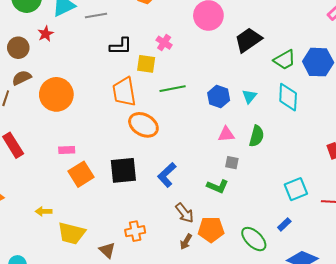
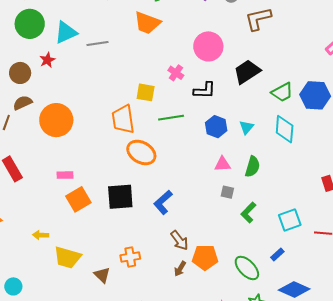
pink cross: (164, 43) -> (176, 73), moved
black L-shape: (121, 46) -> (205, 90), moved
green L-shape: (218, 186) -> (248, 213), moved, turned 110

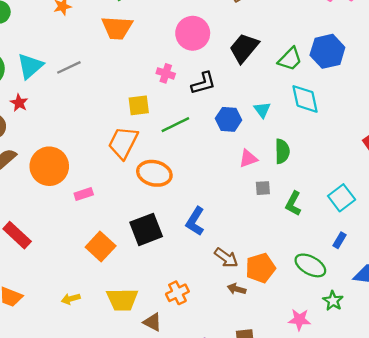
orange trapezoid: (123, 119) -> (123, 143), turned 52
pink rectangle: (65, 175) -> (84, 194), moved
yellow trapezoid: (67, 257) -> (122, 300), moved
brown arrow: (180, 269) -> (237, 289), turned 91

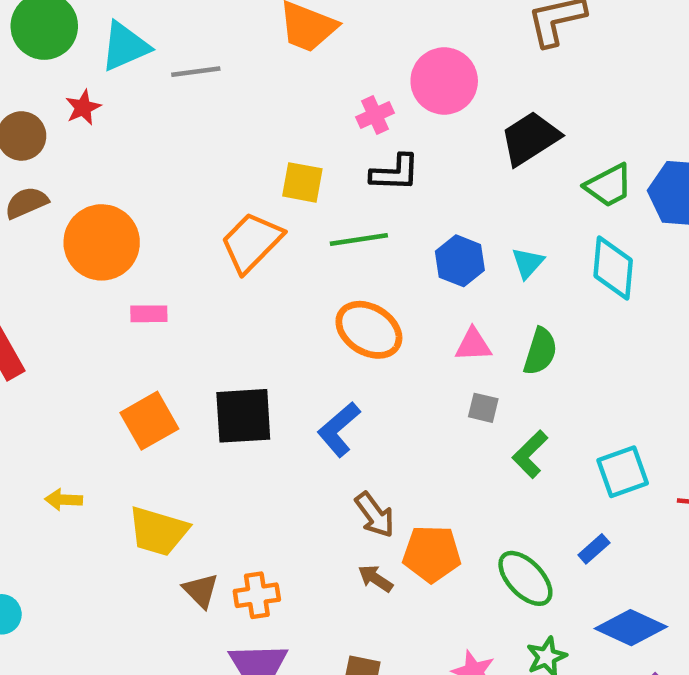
pink cross: (166, 73) -> (375, 115), moved, turned 30
black L-shape: (203, 83) -> (395, 173), moved
orange ellipse: (154, 173) -> (369, 330), moved
orange cross: (177, 293) -> (257, 595), moved

